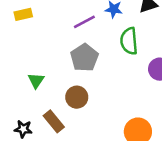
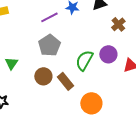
green semicircle: (129, 41) -> (84, 60), moved, turned 35
brown rectangle: (54, 121) -> (65, 81), moved

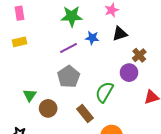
purple circle: (108, 54) -> (129, 73), moved
brown circle: (43, 76) -> (48, 108), moved

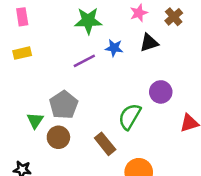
brown cross: (139, 55) -> (174, 17), moved
gray pentagon: (69, 77) -> (64, 105), moved

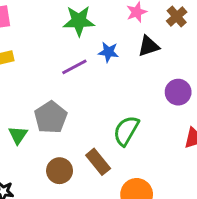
purple circle: (161, 92) -> (178, 92), moved
brown circle: (58, 137) -> (60, 171), moved

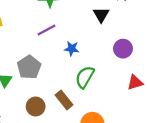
black triangle: (148, 46) -> (101, 15), turned -42
blue star: (108, 52) -> (72, 49), moved

